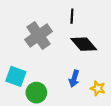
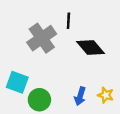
black line: (72, 16) -> (68, 21), moved
blue arrow: (74, 79) -> (80, 96), moved

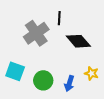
yellow star: (106, 95) -> (91, 73), moved
green circle: (39, 100) -> (43, 80), moved

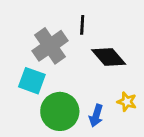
cyan square: (15, 71) -> (32, 81), moved
green circle: (43, 80) -> (60, 111), size x1.4

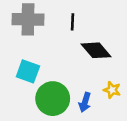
gray cross: (50, 46) -> (28, 19), moved, turned 36

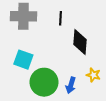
black diamond: (96, 50) -> (80, 42), turned 45

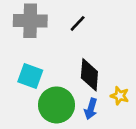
black line: (60, 18) -> (78, 23), turned 40
black diamond: (80, 42) -> (89, 75), moved

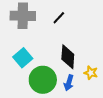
cyan square: (30, 76) -> (23, 58), turned 30

